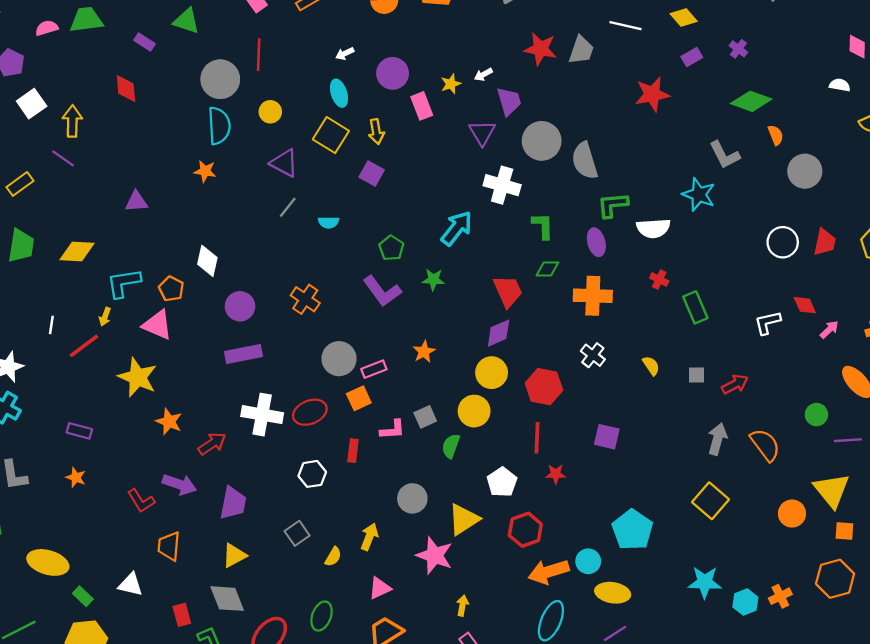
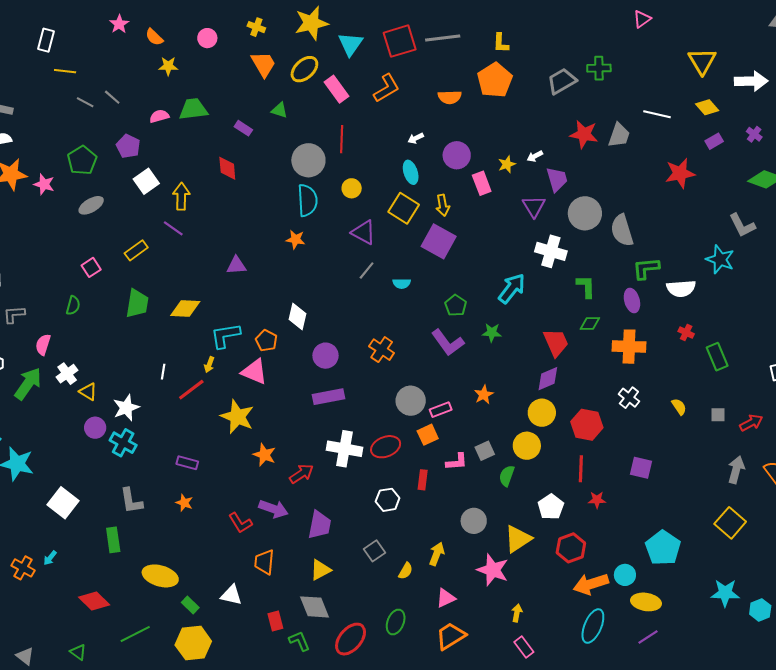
green triangle: (186, 21) -> (279, 110), size x0.7
purple square: (372, 174) -> (439, 241), size x1.6

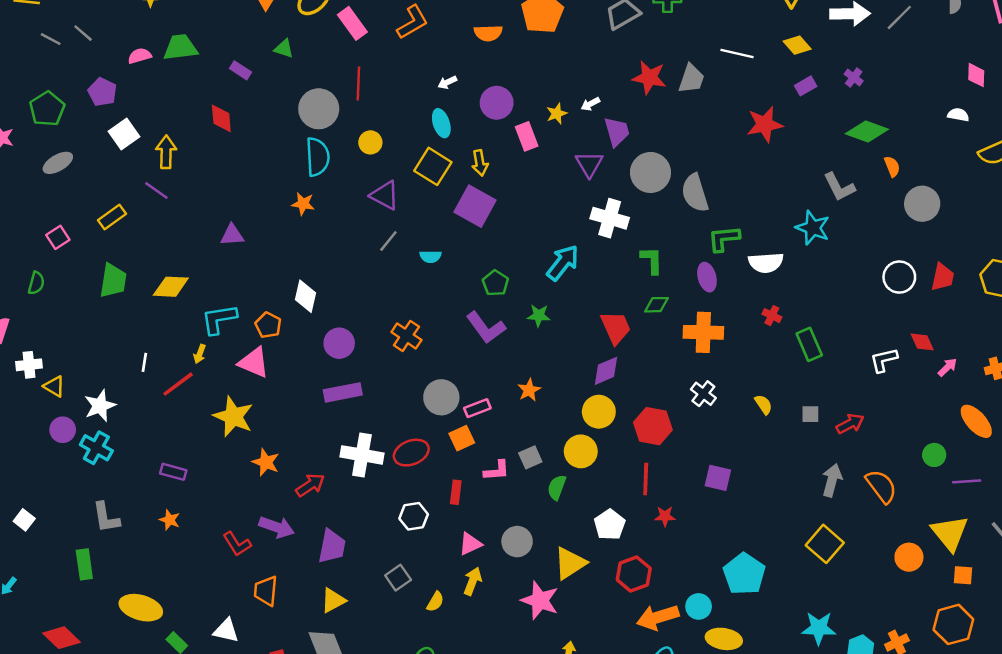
white cross: (67, 374) -> (29, 365), turned 30
white square: (63, 503) -> (24, 520), size x0.6
pink triangle: (446, 598) -> (470, 544), moved

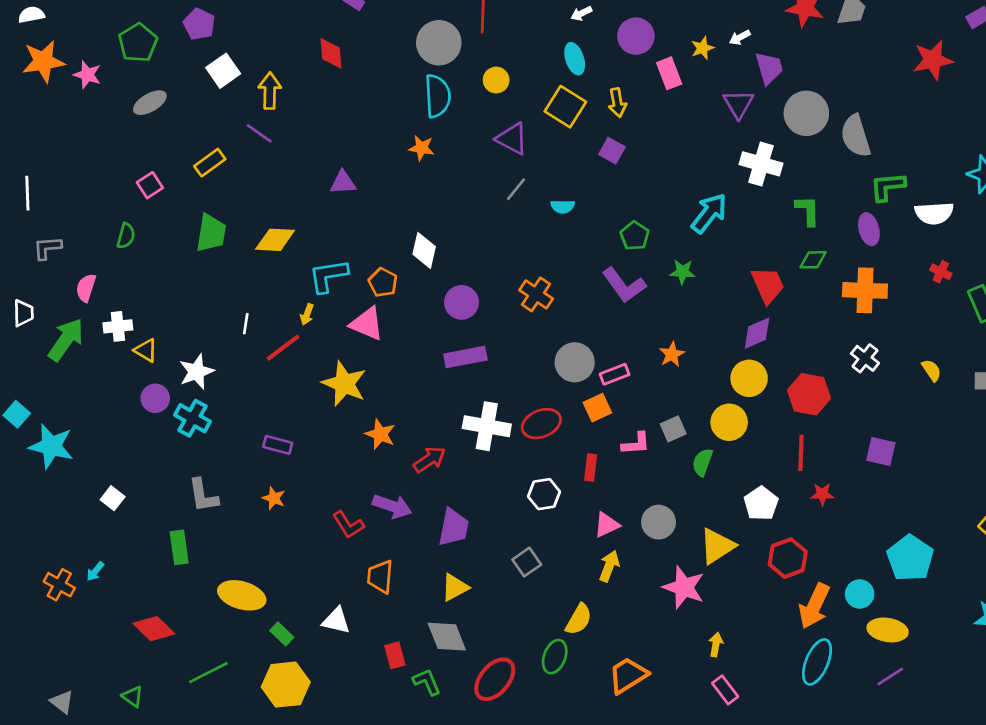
purple square: (475, 206) -> (612, 151), size x0.6
yellow semicircle: (435, 602) -> (579, 619), moved, size x1.4
orange arrow: (658, 617) -> (814, 606), turned -48

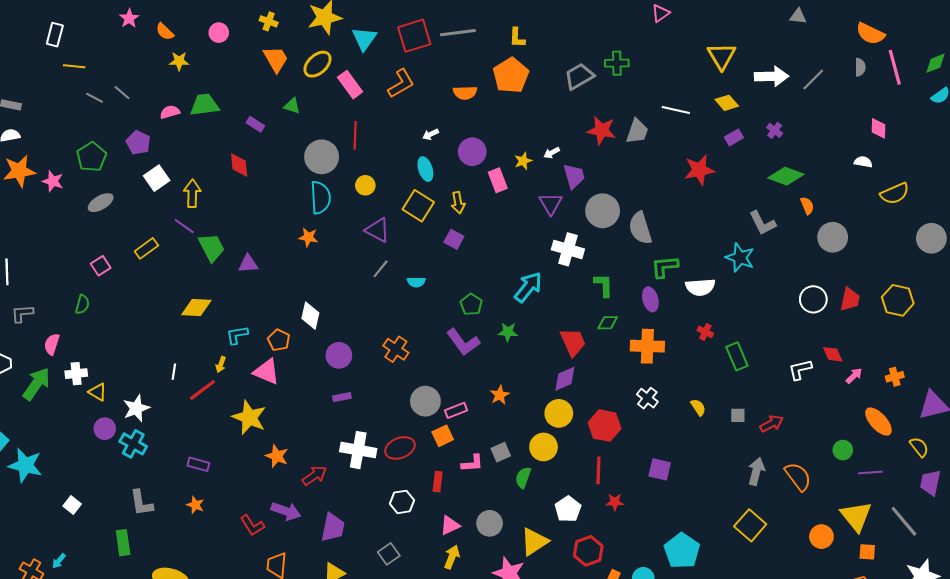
green trapezoid: (211, 233) -> (212, 247), moved, turned -36
cyan L-shape: (328, 276) -> (237, 335), size x0.7
purple rectangle: (465, 357) -> (342, 397), size x0.6

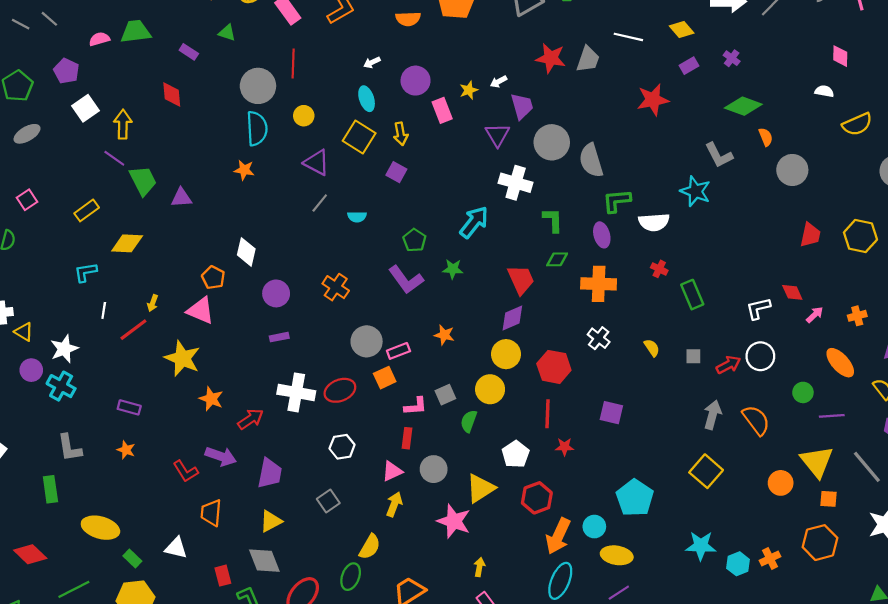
yellow rectangle: (146, 248) -> (87, 210), moved
white circle: (813, 299) -> (760, 356), moved
cyan L-shape: (237, 335) -> (86, 272), moved
orange star: (500, 395) -> (444, 335), turned -30
red rectangle: (438, 482) -> (407, 438), moved

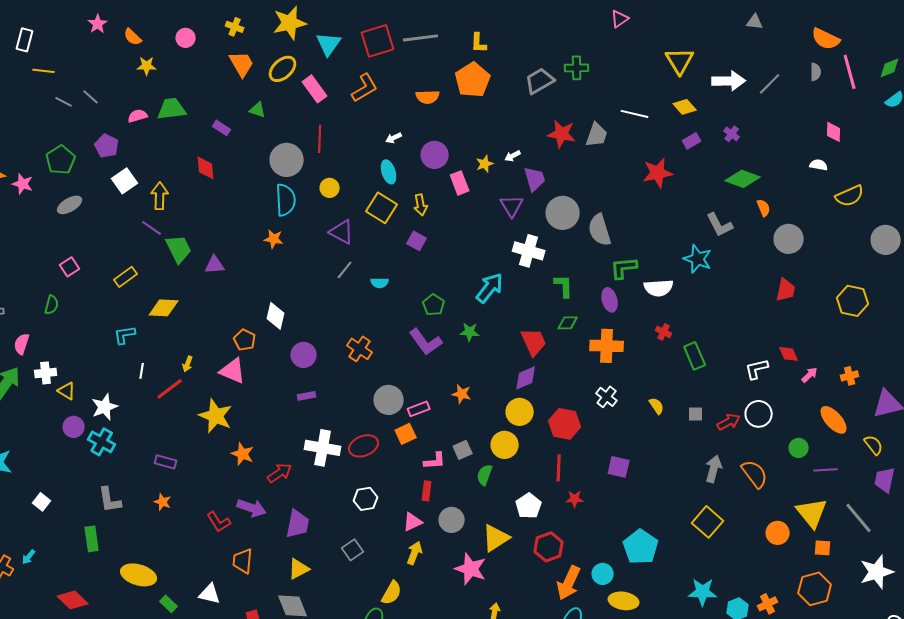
red trapezoid: (810, 235) -> (786, 290), moved

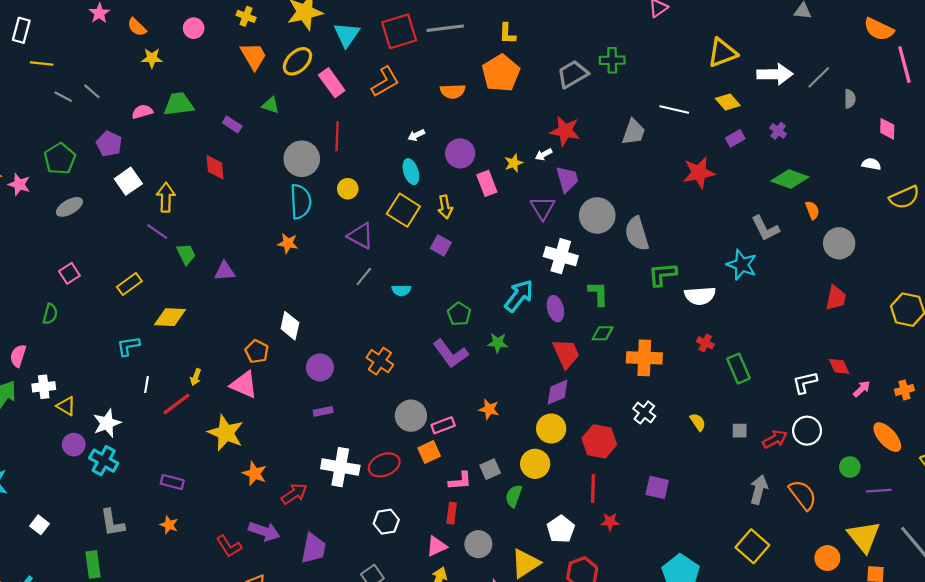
yellow triangle: (680, 61) -> (722, 53), turned 40
gray semicircle: (816, 72) -> (850, 99), moved
red star: (562, 134) -> (565, 131), moved
green trapezoid: (179, 249) -> (186, 254), size x0.7
purple ellipse: (610, 300) -> (555, 309), moved

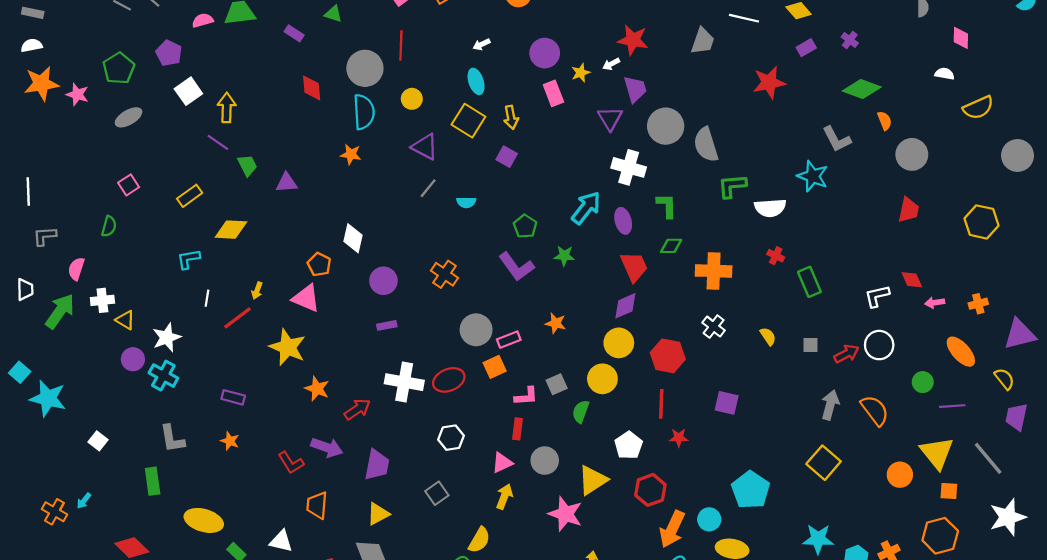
purple circle: (460, 153) -> (545, 53), moved
red diamond: (215, 167) -> (312, 88), moved
pink arrow: (862, 389) -> (935, 303), turned -144

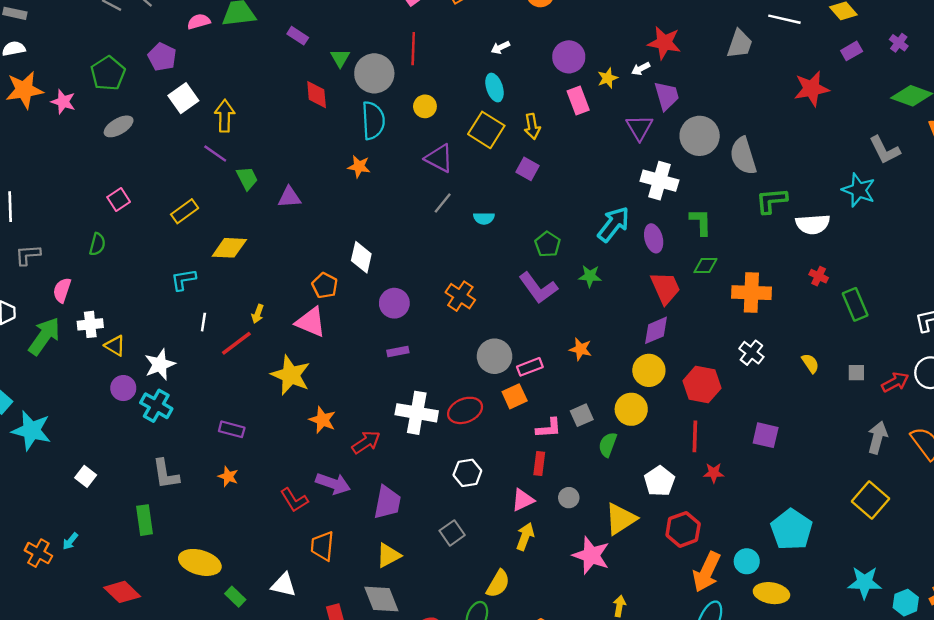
green triangle: (333, 14) -> (340, 58), moved, turned 42
gray circle: (545, 461) -> (569, 498), size x0.7

